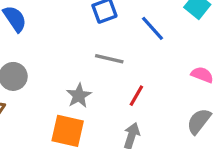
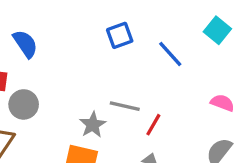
gray line: (109, 59) -> (125, 106), moved

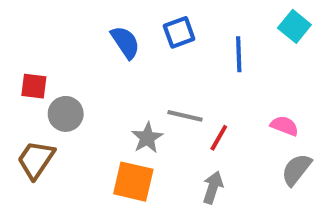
blue semicircle: (25, 44) -> (125, 42), moved
blue line: (170, 54) -> (239, 54), turned 40
pink semicircle: (222, 103) -> (284, 126), moved

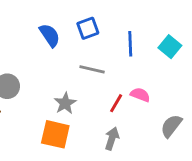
cyan square: (294, 26) -> (170, 47), moved
gray line: (185, 116) -> (92, 69), moved
pink semicircle: (284, 126) -> (140, 95), moved

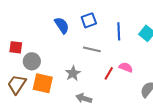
orange square: (55, 134) -> (43, 83), moved
gray arrow: (112, 139) -> (84, 98), moved, turned -91

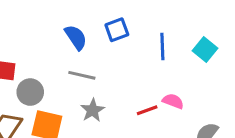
gray line: (92, 49) -> (82, 75), moved
red line: (109, 73) -> (147, 110), turned 40

